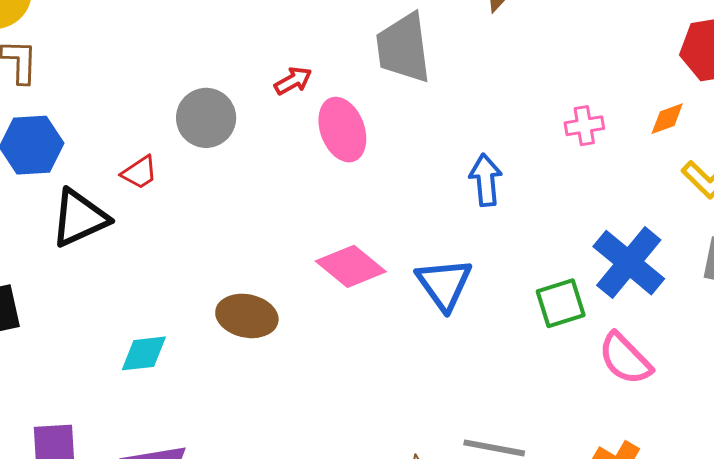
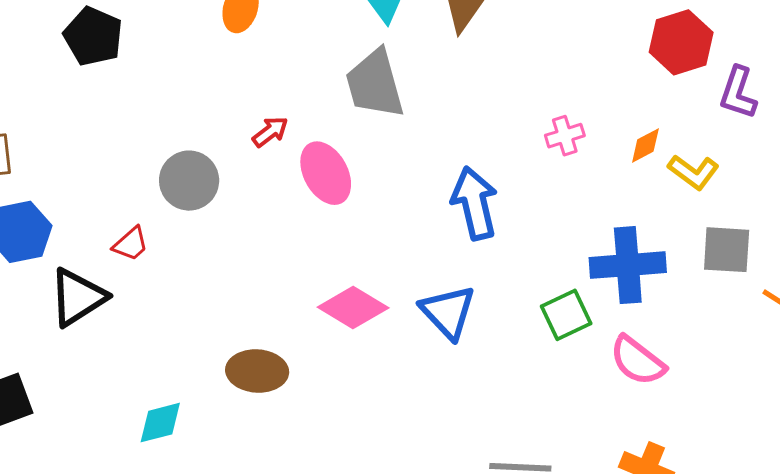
orange diamond: (667, 119) -> (645, 146), moved
blue arrow: (486, 180) -> (475, 203), size x1.4
blue cross: (629, 263) -> (628, 265), turned -36

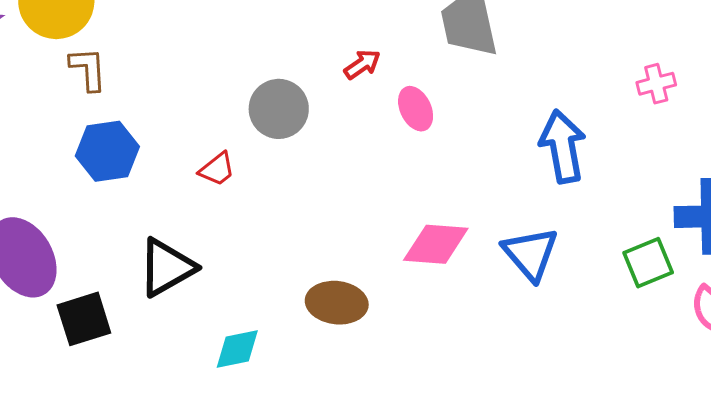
pink ellipse: (326, 173) -> (416, 109), size x0.7
black triangle: (78, 297) -> (167, 267), moved
pink diamond: (353, 307) -> (436, 244), turned -30

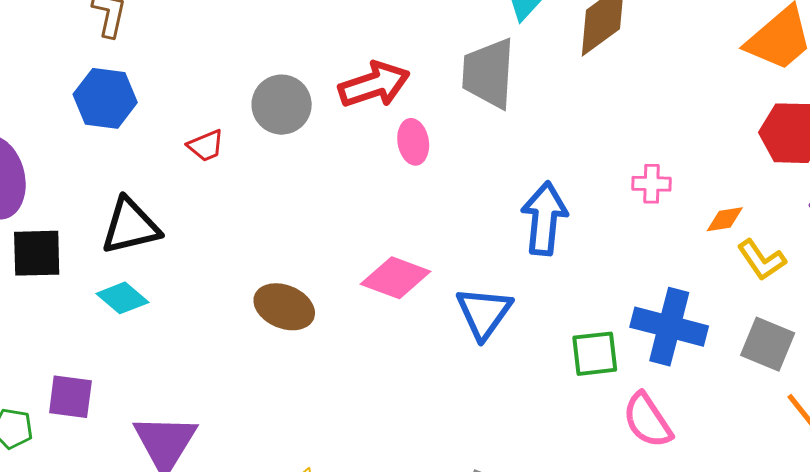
red arrow: (362, 64) -> (374, 85), size x1.8
cyan diamond: (237, 349) -> (122, 298), moved, turned 36

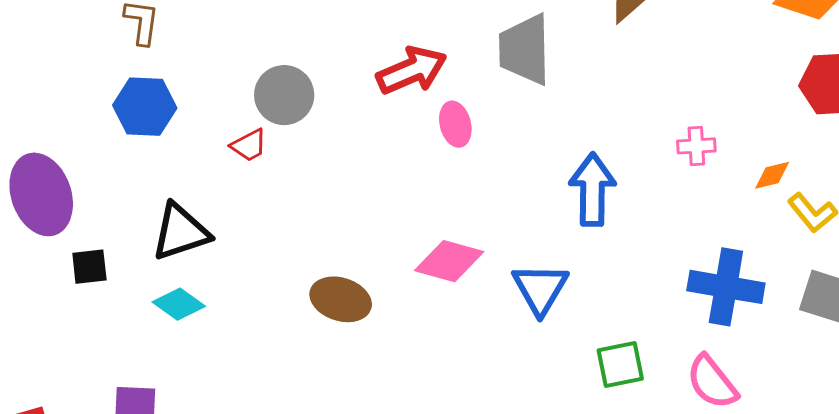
gray circle: (282, 105) -> (284, 95), moved
black square: (37, 253) -> (89, 267), size x0.7
green square: (595, 354) -> (620, 364), moved

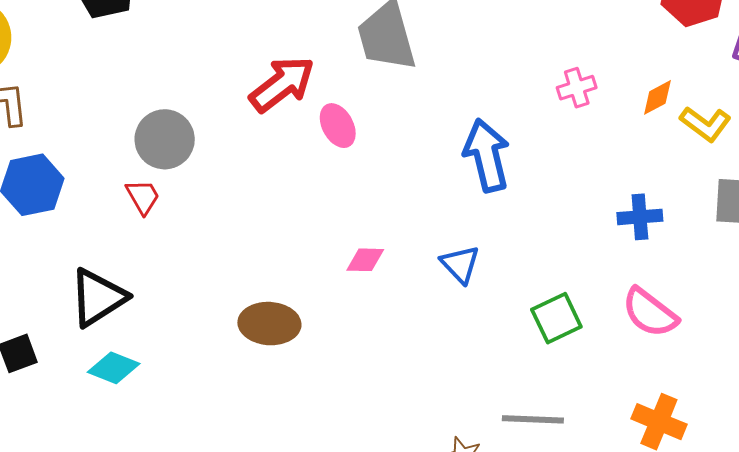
red trapezoid: (249, 145) -> (143, 197), turned -78
pink diamond: (449, 261) -> (365, 260), size x0.6
blue cross: (726, 287) -> (640, 217), size x0.6
blue triangle: (540, 289) -> (460, 264), size x0.7

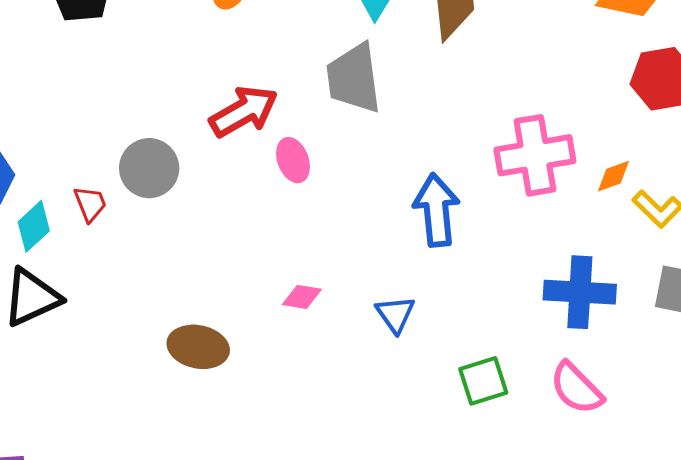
pink cross: (577, 88) -> (535, 155), size x2.0
gray circle: (165, 139) -> (149, 168), moved
blue cross: (640, 217) -> (580, 292), size x1.6
cyan diamond: (114, 368) -> (34, 226), moved, turned -72

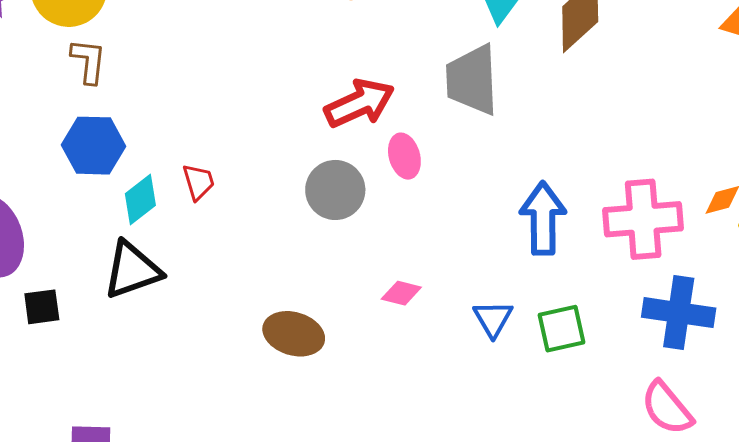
pink cross: (535, 155) -> (643, 219), moved
gray circle: (149, 168) -> (335, 190), moved
green square: (483, 381) -> (561, 329), moved

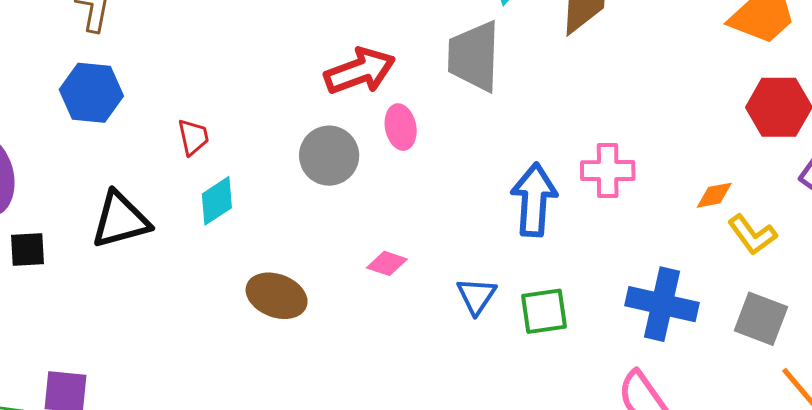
cyan diamond: (140, 199) -> (217, 201), moved
pink cross: (643, 219) -> (608, 171), moved, size x0.7

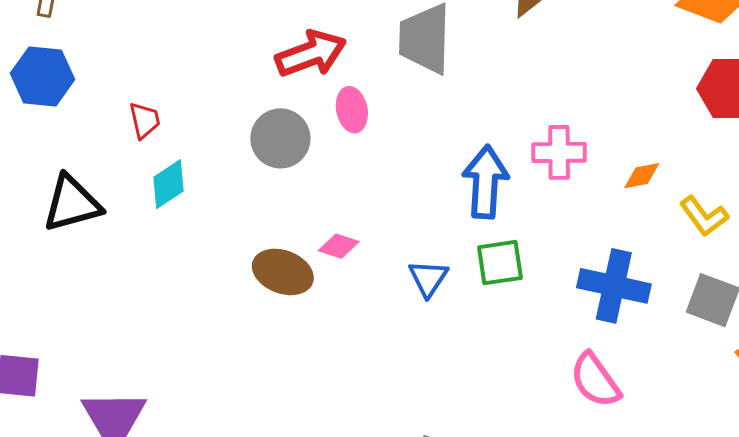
orange diamond: (714, 195) -> (642, 176), moved
brown ellipse: (277, 296) -> (283, 272), moved
green square: (544, 311) -> (500, 263), moved

